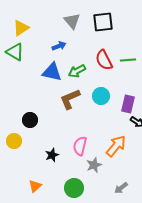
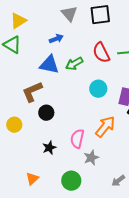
brown L-shape: (70, 99) -> (32, 92), moved
black circle: (30, 120) -> (46, 113), moved
yellow circle: (14, 141) -> (14, 125), moved
orange arrow: (116, 146) -> (105, 127), moved

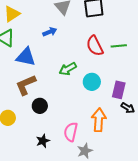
green arrow: (74, 64) -> (68, 69), moved
blue triangle: (49, 65) -> (26, 57), moved
orange arrow: (105, 127) -> (99, 120), turned -35

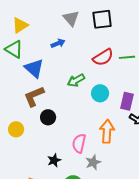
red semicircle: (95, 46) -> (103, 57), turned -95
blue triangle: (26, 57) -> (34, 68), turned 30
black star: (43, 141) -> (54, 160), moved

